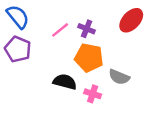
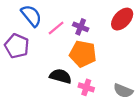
blue semicircle: (18, 17) -> (31, 16), moved
gray semicircle: (119, 77) -> (123, 91), moved

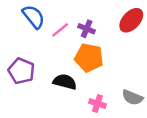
purple pentagon: (17, 46) -> (21, 71), moved
pink cross: (86, 87) -> (97, 104), moved

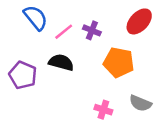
orange pentagon: (89, 58) -> (119, 62), moved
black semicircle: (65, 82) -> (61, 62), moved

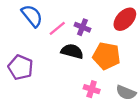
black semicircle: (61, 62) -> (72, 51), moved
pink cross: (103, 110) -> (92, 89), moved

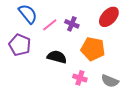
black semicircle: (72, 51) -> (57, 57), moved
purple pentagon: (21, 67) -> (20, 45), moved

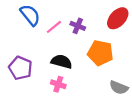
purple pentagon: (20, 45) -> (20, 68), moved
pink cross: (80, 78) -> (58, 84), moved

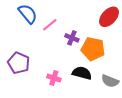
purple cross: (78, 26) -> (72, 38), moved
black semicircle: (62, 62) -> (82, 73), moved

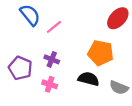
purple cross: (72, 38) -> (52, 59), moved
pink cross: (54, 78) -> (50, 84), moved

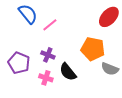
black semicircle: (89, 79) -> (68, 72), moved, turned -144
gray semicircle: (119, 88) -> (110, 69), moved

